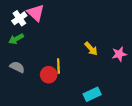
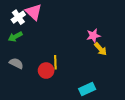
yellow arrow: (91, 49) -> (101, 49), moved
pink star: (119, 54) -> (93, 36), moved

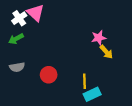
yellow line: (55, 62) -> (84, 81), moved
gray semicircle: (16, 63) -> (17, 67), turned 144

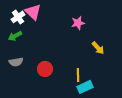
pink star: (99, 38) -> (78, 23), moved

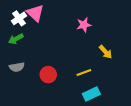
yellow line: (78, 75) -> (84, 72), moved, turned 72

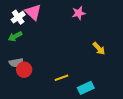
pink star: (84, 25) -> (79, 13), moved
yellow line: (84, 72) -> (62, 78), moved
red circle: (48, 75) -> (24, 70), moved

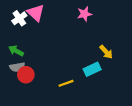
green arrow: (15, 36) -> (16, 51), moved, turned 56
cyan rectangle: (86, 88) -> (92, 69), moved

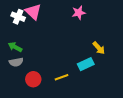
white cross: (19, 18) -> (18, 17), turned -32
red circle: (26, 75) -> (33, 79), moved

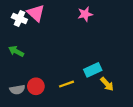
yellow arrow: (99, 48) -> (107, 84), moved
gray semicircle: (16, 62) -> (17, 90), moved

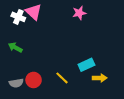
yellow line: (66, 84) -> (62, 78), turned 64
yellow arrow: (107, 84) -> (100, 78), turned -48

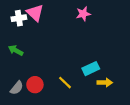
white cross: (18, 17) -> (19, 18), turned -32
gray semicircle: (16, 83) -> (17, 88), turned -40

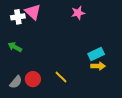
cyan rectangle: (91, 69) -> (96, 54), moved
yellow arrow: (105, 83) -> (98, 66), moved

